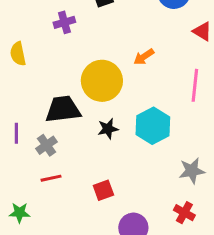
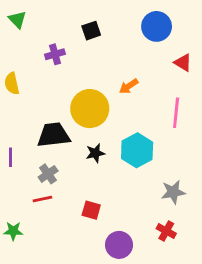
gray cross: (46, 145) -> (48, 174), moved
red square: (103, 190) -> (91, 210), turned 36

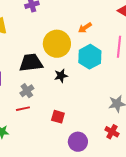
cyan hexagon: (137, 150) -> (90, 57), moved

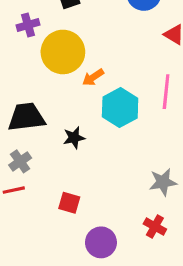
orange arrow: (85, 28) -> (93, 77), moved
yellow circle: (57, 44) -> (63, 52), moved

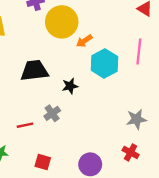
gray cross: (20, 161) -> (52, 113), moved
red square: (69, 203) -> (43, 162), moved

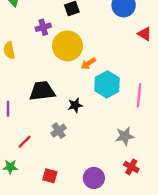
pink line: (139, 52) -> (139, 95), moved
gray star: (136, 119) -> (125, 136), moved
red line: (25, 125) -> (25, 142), moved, turned -32

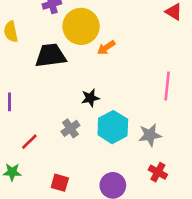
cyan hexagon: (107, 84) -> (113, 127), moved
black trapezoid: (42, 91) -> (51, 56), moved

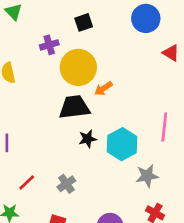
black trapezoid: (51, 56) -> (74, 107), moved
cyan hexagon: (113, 127) -> (122, 144), moved
gray cross: (70, 128) -> (66, 184), moved

